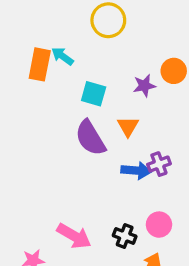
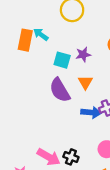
purple star: (144, 86) -> (83, 55), moved
black cross: (125, 236) -> (71, 157), moved

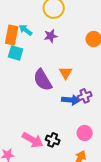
purple star: (83, 55) -> (51, 36), moved
cyan square: (62, 60) -> (16, 53), moved

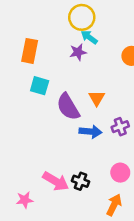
cyan arrow: (26, 30) -> (89, 37), moved
cyan square: (16, 53) -> (40, 86), moved
blue arrow: (71, 100) -> (90, 132), moved

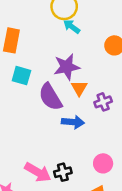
purple star: (78, 52) -> (67, 67), moved, size x1.5
purple cross: (120, 127) -> (103, 102), moved
black cross: (81, 181) -> (63, 172), turned -35

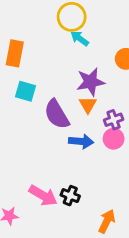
purple star: (67, 67) -> (91, 82), moved
pink circle: (103, 163) -> (114, 139), moved
black cross: (63, 172) -> (70, 196), turned 36

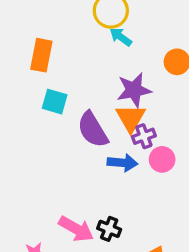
orange triangle: (88, 105) -> (131, 118), size x1.4
purple cross: (114, 120) -> (144, 136), moved

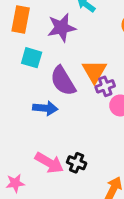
purple star: (134, 90) -> (62, 28), moved
blue arrow: (122, 163) -> (45, 108), moved

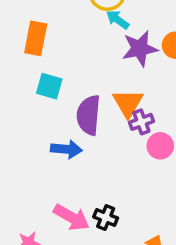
purple star: (62, 28) -> (140, 49), moved
purple semicircle: (63, 81) -> (89, 115), turned 36

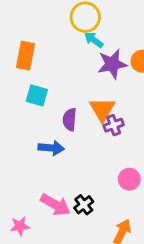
purple semicircle: (89, 115) -> (70, 119), size x0.7
pink circle: (160, 146) -> (129, 179), moved
black cross: (106, 217) -> (84, 205), turned 30

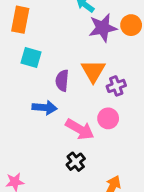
purple cross: (114, 125) -> (116, 86), moved
pink circle: (129, 179) -> (108, 118), moved
pink arrow: (55, 205) -> (80, 129), moved

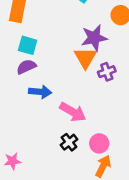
purple star: (103, 28) -> (94, 38), moved
purple semicircle: (62, 81) -> (26, 67), moved, turned 60
pink circle: (108, 118) -> (99, 143), moved

